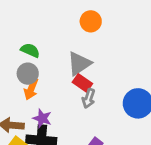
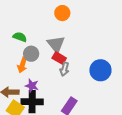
gray triangle: (79, 64) -> (56, 44), turned -30
gray circle: (28, 74) -> (31, 54), moved

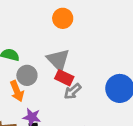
orange arrow: (22, 65) -> (17, 91), turned -35
gray arrow: (64, 69) -> (72, 91), turned 40

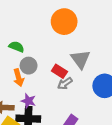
orange circle: (63, 18) -> (64, 22), size x1.5
gray triangle: (58, 60) -> (80, 59), moved

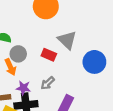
gray arrow: (65, 83) -> (48, 83), moved

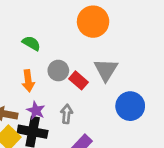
gray circle: (18, 54) -> (58, 71), moved
gray arrow: (48, 83) -> (67, 114), turned 120

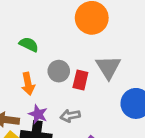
red rectangle: (79, 80) -> (80, 80), turned 66
gray arrow: (67, 114) -> (70, 116), turned -102

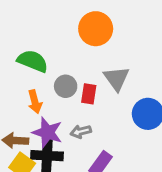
green semicircle: (29, 44) -> (33, 61), size x1.5
purple star: (38, 114) -> (47, 132), size x1.5

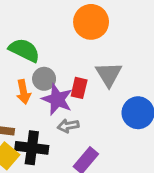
gray circle: (66, 86) -> (44, 79), moved
purple star: (47, 132) -> (57, 99), moved

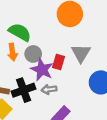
orange arrow: (23, 92) -> (12, 52), moved
black cross: (32, 148) -> (24, 90), moved, turned -30

